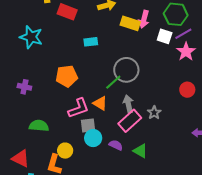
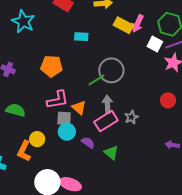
orange triangle: (100, 103) -> (79, 108), moved

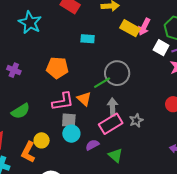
orange triangle: (79, 108) -> (84, 99), moved
green semicircle: (16, 110) -> (21, 111), turned 132
purple semicircle: (88, 143) -> (92, 145), turned -64

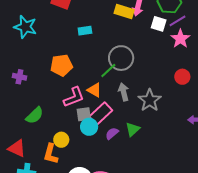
gray star: (136, 120) -> (150, 100), size x1.6
pink rectangle: (111, 124) -> (101, 113), moved
green triangle: (115, 155) -> (133, 129), moved, turned 49

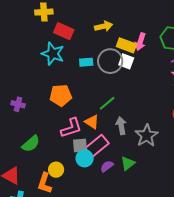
white square: (159, 24) -> (126, 61), moved
cyan star: (25, 27) -> (53, 54), moved
gray circle: (121, 58) -> (110, 61), moved

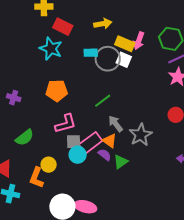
cyan rectangle: (86, 62) -> (91, 53), moved
orange triangle: (92, 122) -> (110, 141), moved
gray arrow: (121, 126) -> (116, 124), turned -30
purple semicircle: (107, 166) -> (105, 155), moved, turned 72

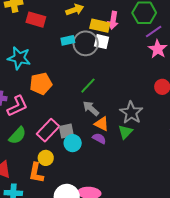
cyan star: (51, 49) -> (19, 58), moved
pink L-shape: (66, 124) -> (17, 106), moved
gray arrow: (116, 124) -> (91, 108), moved
pink rectangle: (91, 143) -> (48, 130), moved
green triangle: (121, 162) -> (125, 132), moved

